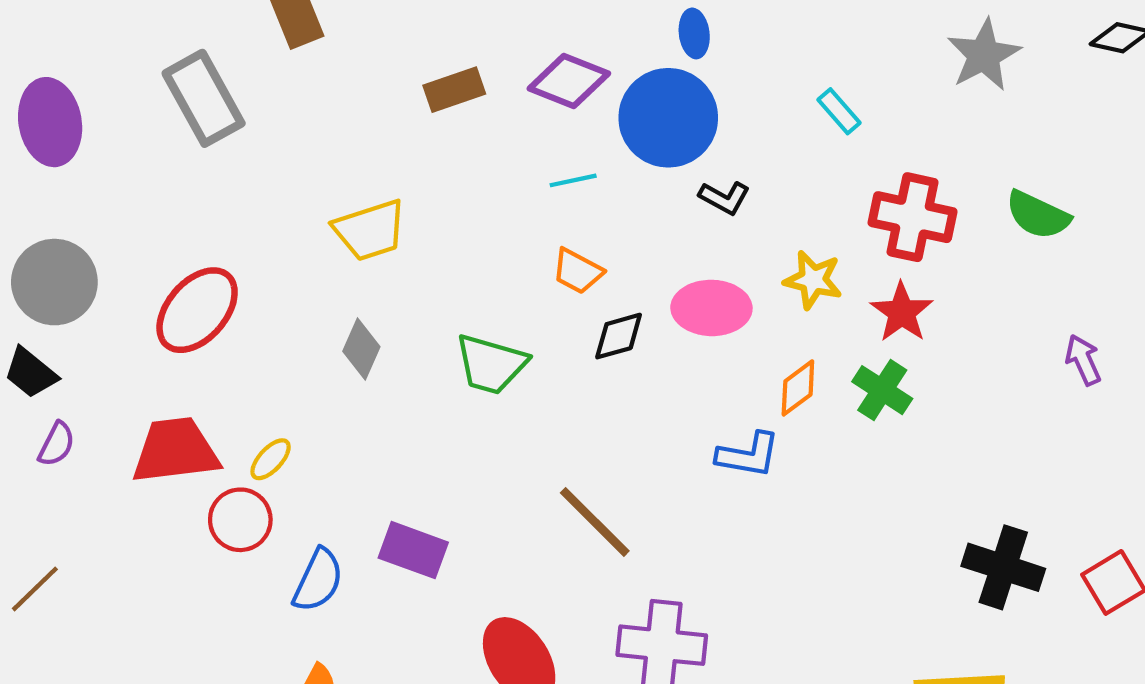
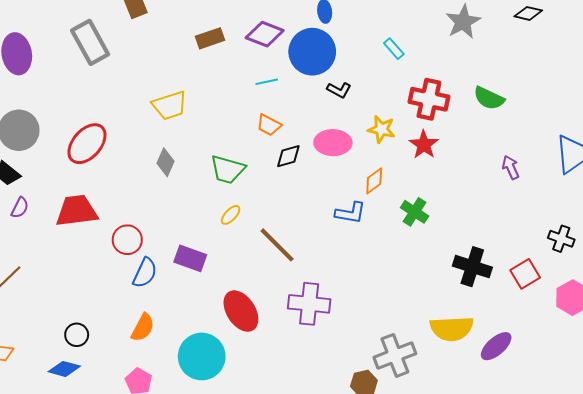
green cross: (882, 390) -> (415, 212), moved
yellow ellipse: (271, 459) -> (231, 215), moved
red circle: (240, 520) -> (127, 240), moved

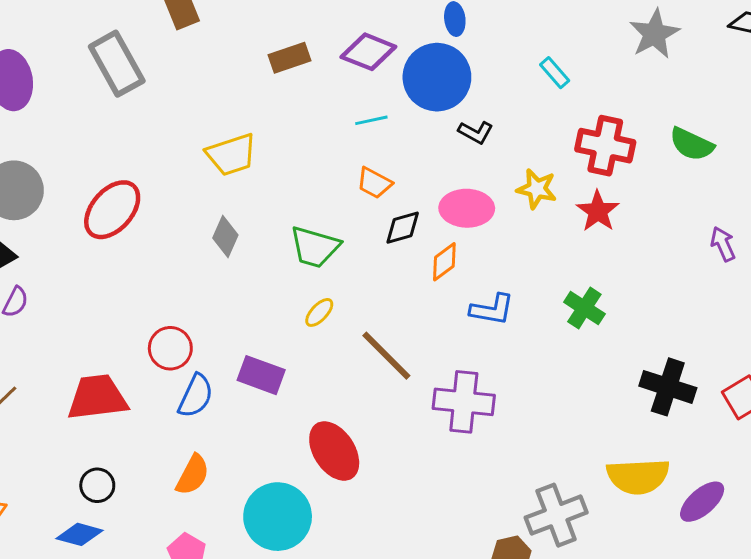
orange diamond: (374, 181) -> (444, 262), moved
red trapezoid: (77, 211) -> (97, 397), moved
purple cross: (309, 304) -> (464, 402), moved

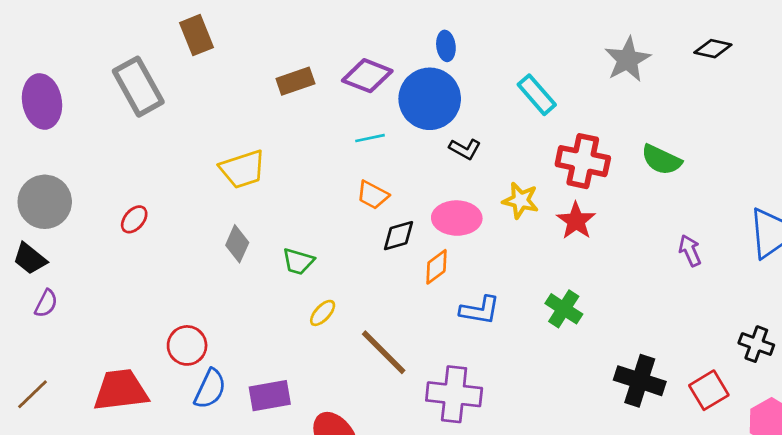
cyan rectangle: (555, 73) -> (537, 95), size x1.4
red ellipse: (112, 210) -> (134, 219), size x0.5
green trapezoid: (315, 247) -> (298, 261), moved, size x0.7
purple rectangle: (261, 375) -> (270, 396), moved, turned -30

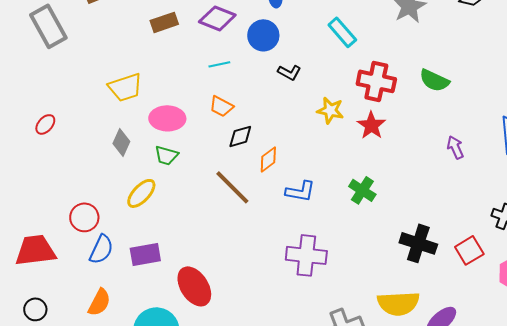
blue circle: (430, 99) -> (263, 35), size x0.7
pink ellipse: (457, 218) -> (167, 118), moved
yellow ellipse: (323, 313) -> (141, 193), moved, size x1.5
brown line: (384, 352) -> (232, 187), moved
purple cross: (454, 394) -> (306, 255), moved

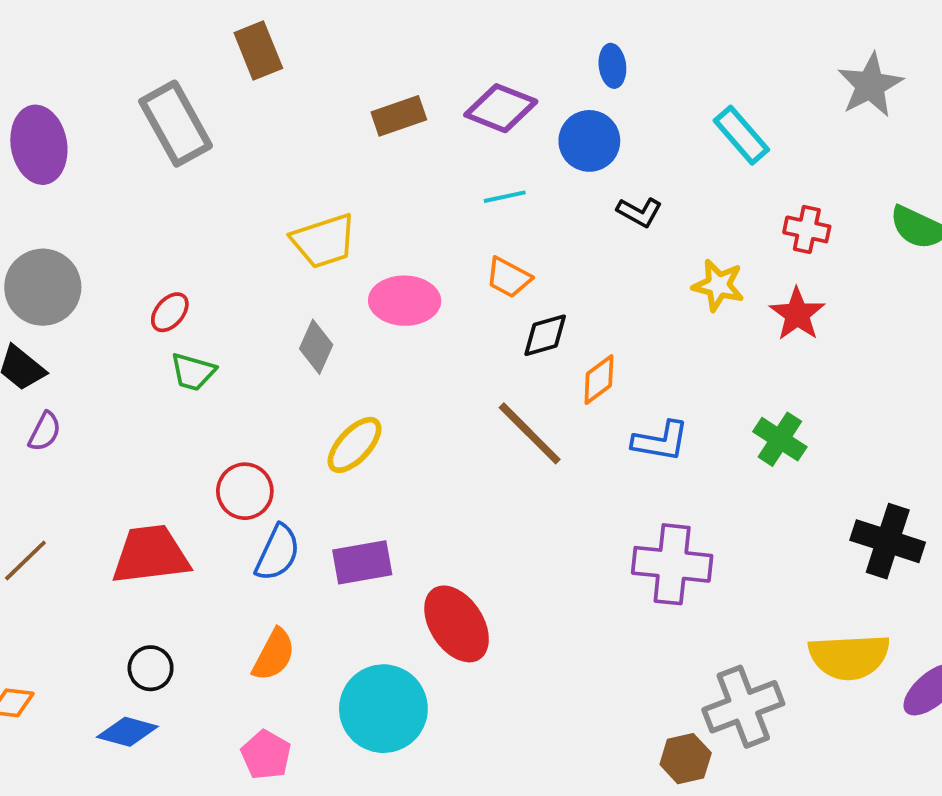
red cross: (376, 81) -> (807, 229), size x0.6
green trapezoid: (166, 155) -> (193, 372), moved

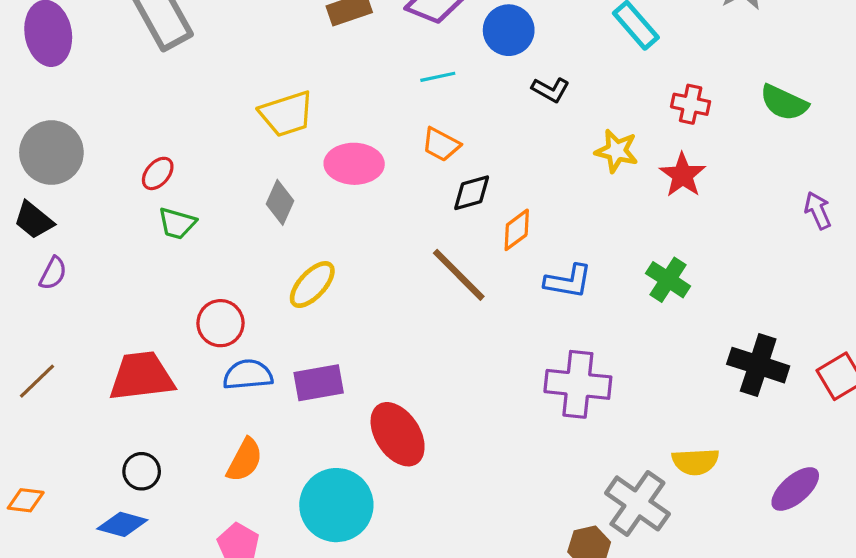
blue semicircle: (278, 553) -> (248, 375), turned -120
yellow semicircle: (849, 657) -> (695, 462), moved, size x0.7
gray cross: (743, 707) -> (637, 503), turned -34

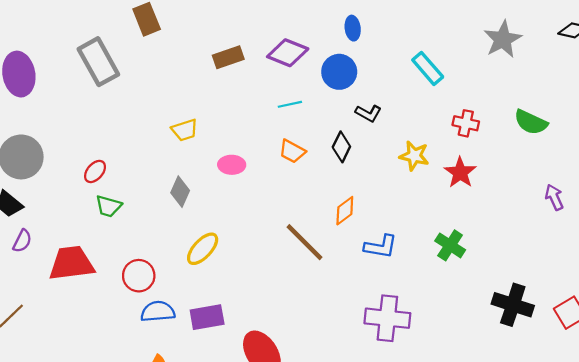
yellow trapezoid: (286, 114) -> (185, 130), size x0.7
pink ellipse: (354, 164) -> (232, 165), size x0.7
black diamond: (472, 193) -> (341, 147), moved, turned -48
red trapezoid: (142, 376) -> (72, 263), moved

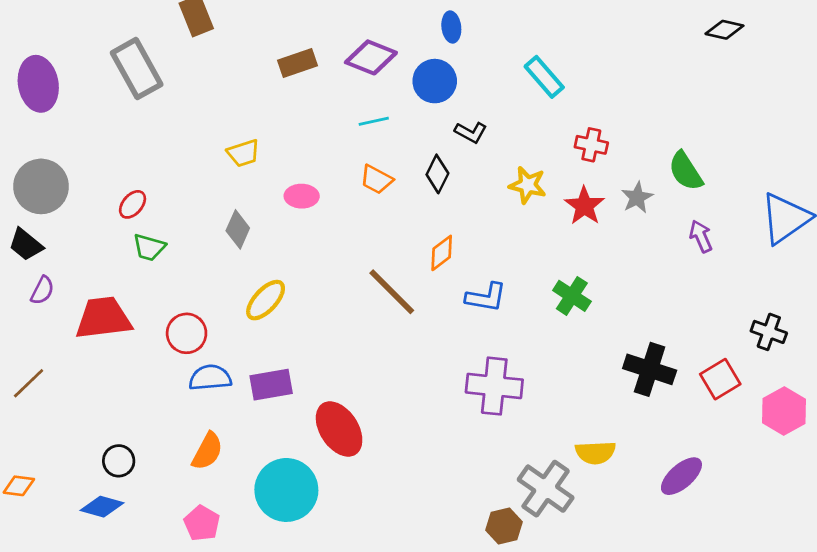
gray star: (503, 39) -> (637, 197), moved, size x0.7
green semicircle: (531, 122) -> (686, 171), moved, turned 32

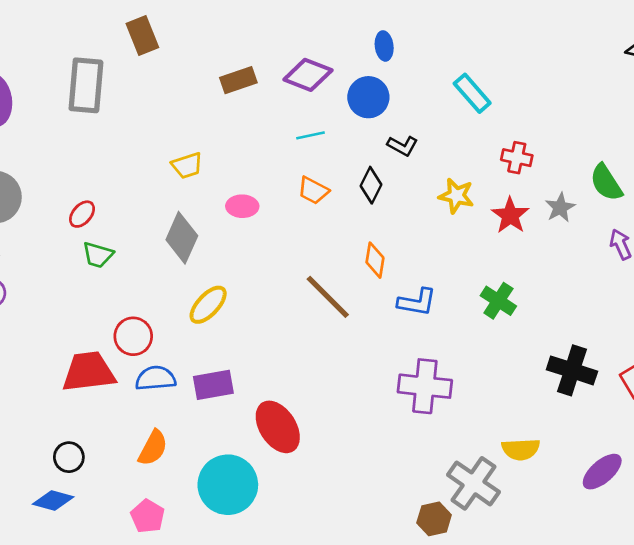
gray rectangle: (137, 69) -> (86, 85), turned 34
gray diamond: (238, 229) -> (182, 238), size x1.4
orange diamond: (442, 253) -> (375, 260), turned -44
red trapezoid: (103, 318) -> (89, 372), moved

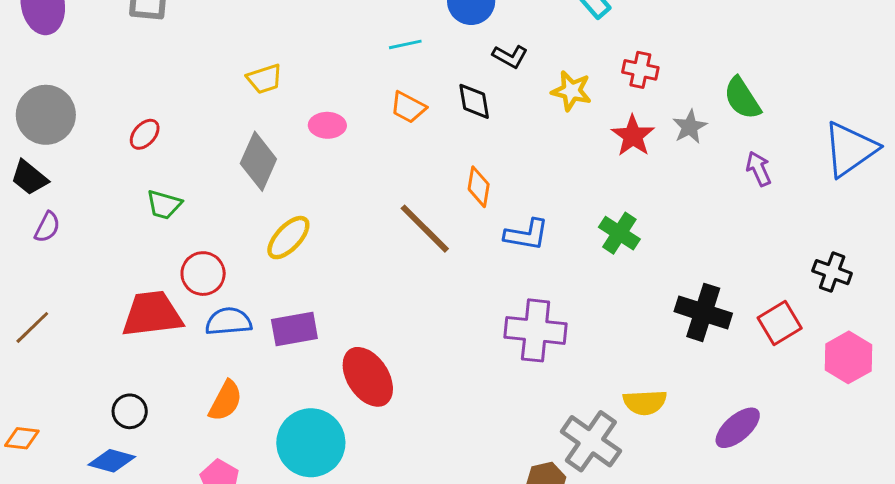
black diamond: (371, 185) -> (474, 101), turned -36
yellow star: (456, 196) -> (571, 91), moved
green trapezoid: (98, 255) -> (164, 205), moved

